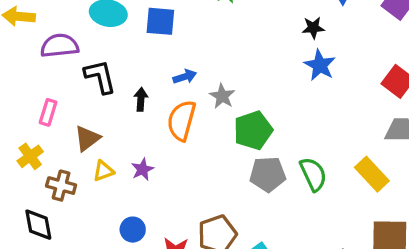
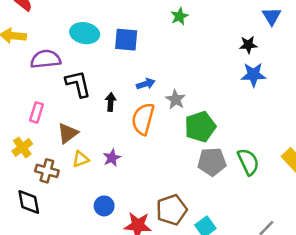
blue star: (320, 65) -> (253, 75), turned -30

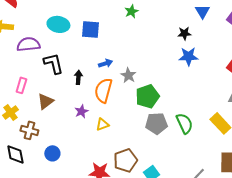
purple star: (112, 158) -> (81, 111), moved
yellow triangle: (81, 159) -> (102, 124), moved
blue circle: (104, 206) -> (52, 153), moved

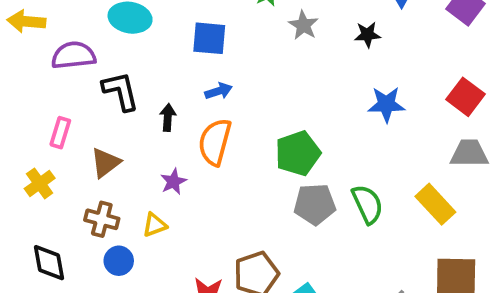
blue square: (90, 29) -> (209, 38), moved
blue star: (188, 56) -> (386, 104), moved
gray star: (128, 75) -> (303, 25), moved
yellow triangle: (102, 124) -> (155, 225), moved
brown cross: (29, 130) -> (102, 219), moved

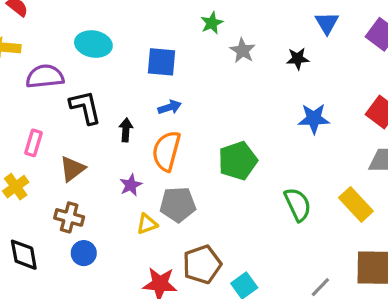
gray pentagon: (315, 204) -> (178, 204), moved
yellow triangle: (155, 225) -> (147, 224), moved

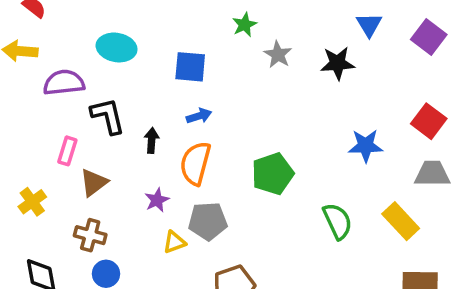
black star: (298, 59) -> (338, 63), size x1.4
blue star: (314, 119) -> (366, 146), moved
pink rectangle: (33, 143) -> (67, 151), moved

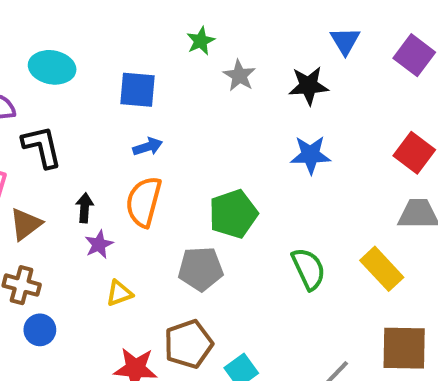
black arrow: (152, 140) -> (85, 208), moved
blue star: (366, 146) -> (311, 155), moved
gray pentagon: (208, 221) -> (201, 269), moved

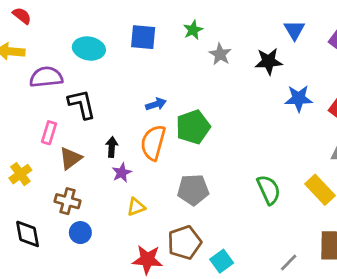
blue square: (138, 90) -> (143, 37), moved
blue star: (311, 155) -> (299, 98), moved
green pentagon: (233, 214) -> (193, 127), moved

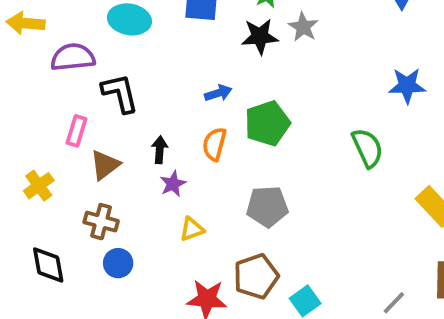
black star: (269, 61) -> (260, 36), moved
orange semicircle: (153, 143) -> (214, 144), size x0.7
green semicircle: (269, 190) -> (367, 148), moved

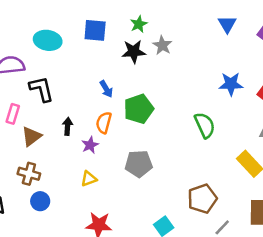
blue arrow: (218, 93) -> (106, 89), turned 77
purple star: (173, 184) -> (90, 145), moved
brown pentagon: (256, 276) -> (202, 199), moved

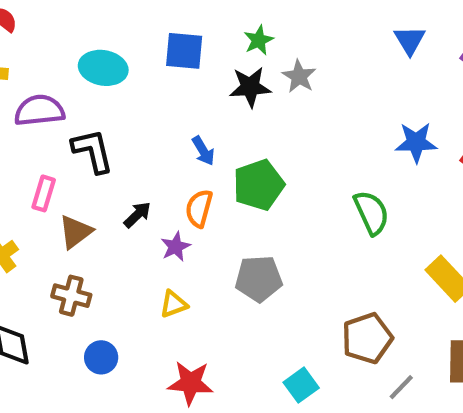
black arrow: (68, 126) -> (137, 215), turned 42
blue circle: (40, 201) -> (101, 357), moved

